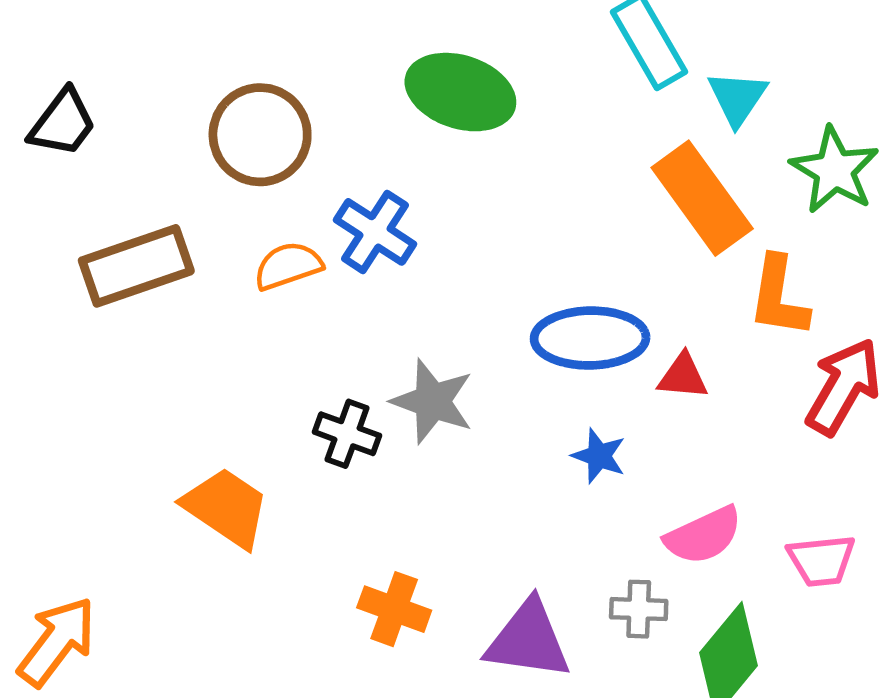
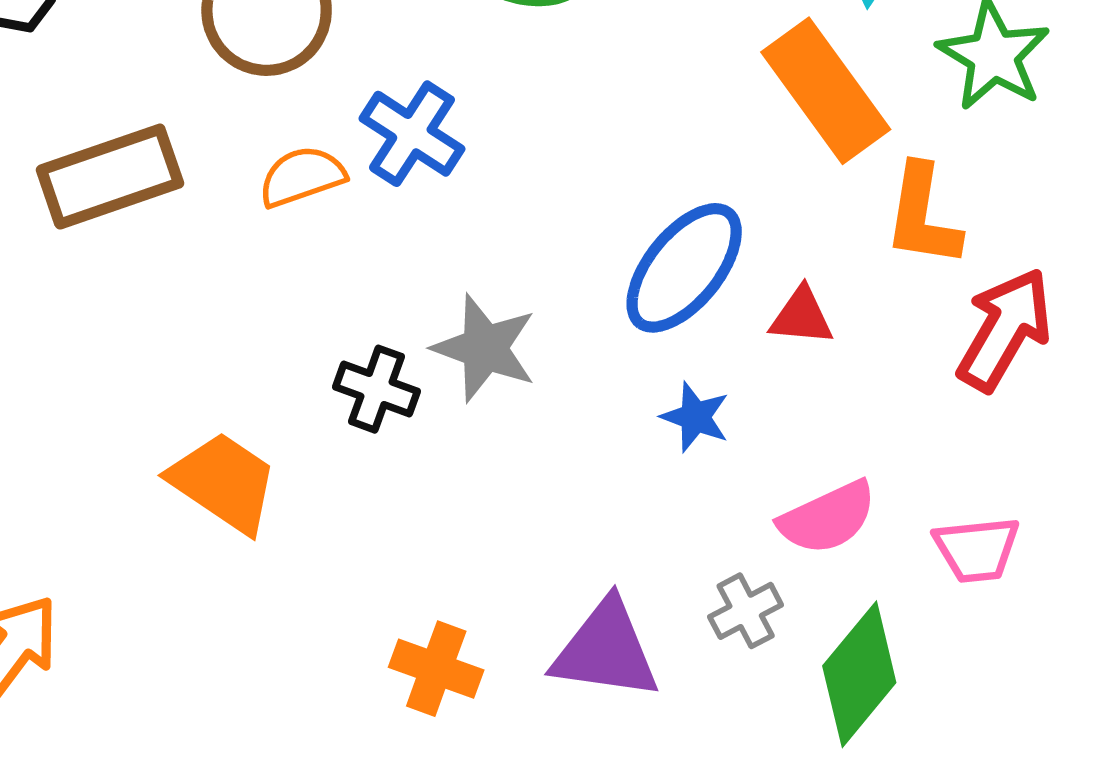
blue ellipse: (590, 338) -> (684, 268), turned -50
orange cross: (394, 609) -> (436, 669), moved
gray cross: (639, 609) -> (746, 611), turned -30

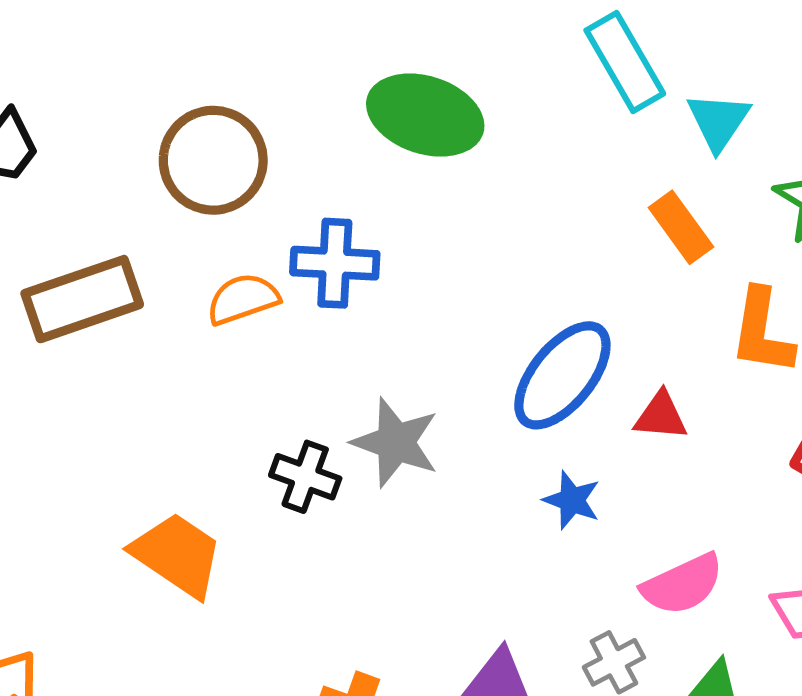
orange rectangle: (826, 91) -> (681, 227), size x0.6
blue cross: (412, 134) -> (335, 263), turned -30

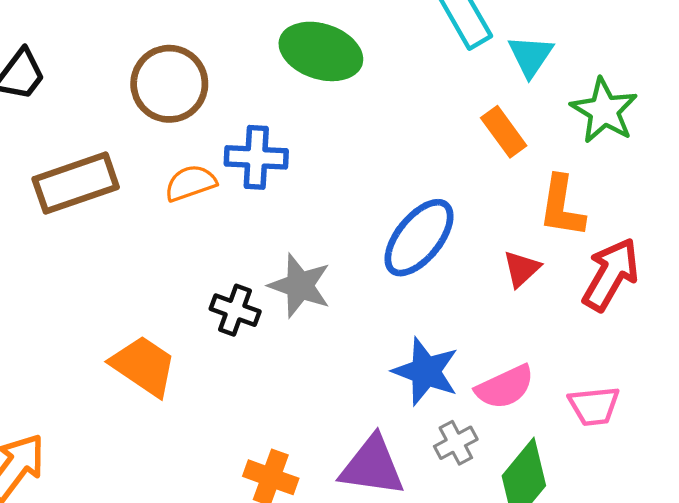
red triangle: (661, 416) -> (522, 269), moved, turned -48
blue star: (572, 500) -> (426, 371), moved, size x1.6

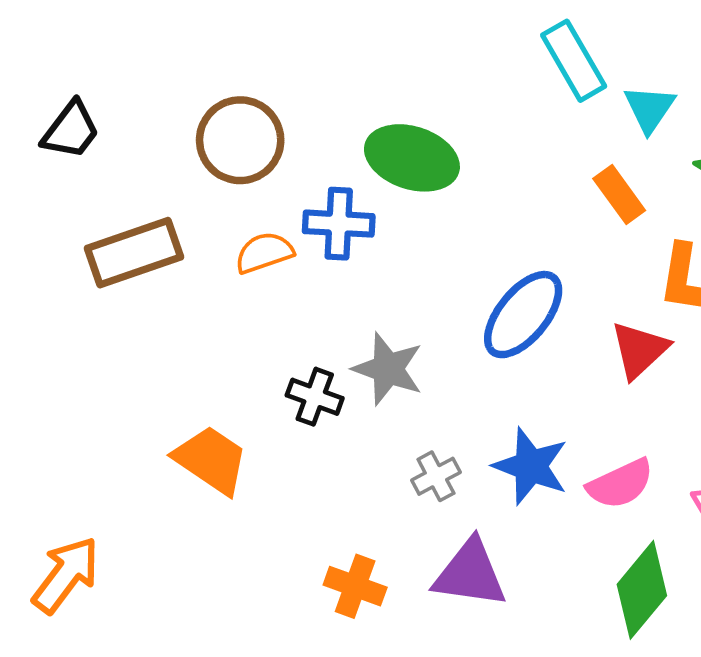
green ellipse: (321, 51) -> (412, 158), moved
red triangle: (522, 269) -> (639, 350), size x1.4
gray cross: (456, 443) -> (436, 476), moved

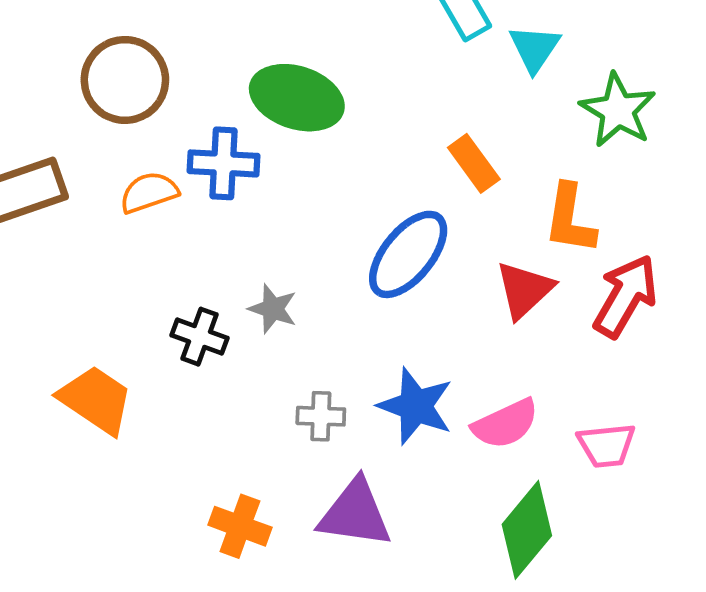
orange rectangle: (619, 195) -> (474, 163), moved
gray star: (388, 369) -> (273, 309), size x0.7
gray cross: (436, 476) -> (321, 416), turned 30

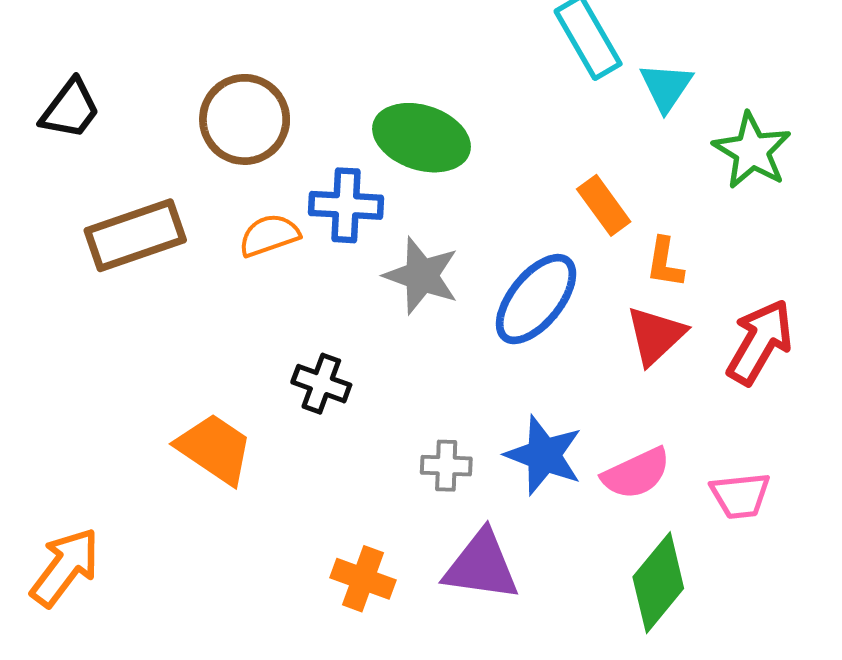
orange L-shape: (570, 219) -> (665, 263), moved, size x0.7
gray star: (273, 309) -> (422, 276), moved, size x1.5

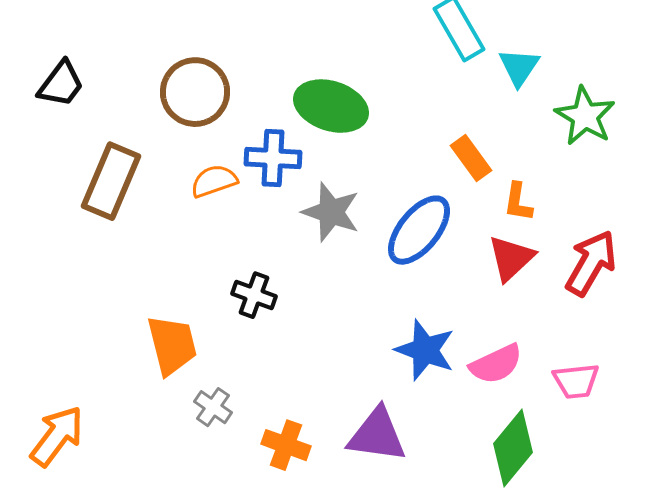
brown rectangle: (135, 235) -> (111, 181), turned -48
orange trapezoid: (215, 449) -> (172, 345), turned 42
gray cross: (446, 466) -> (213, 407), moved, turned 33

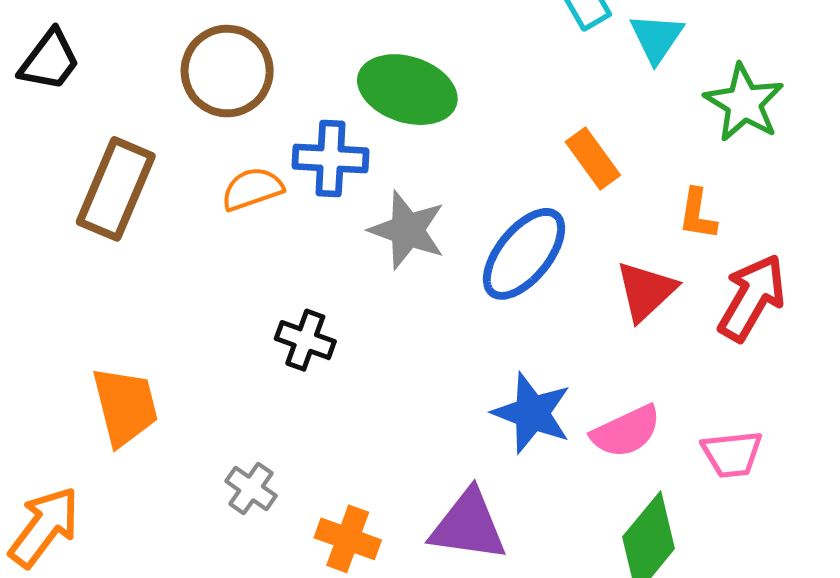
orange L-shape: (518, 202) -> (698, 214), moved
orange trapezoid: (172, 345) -> (125, 406), moved

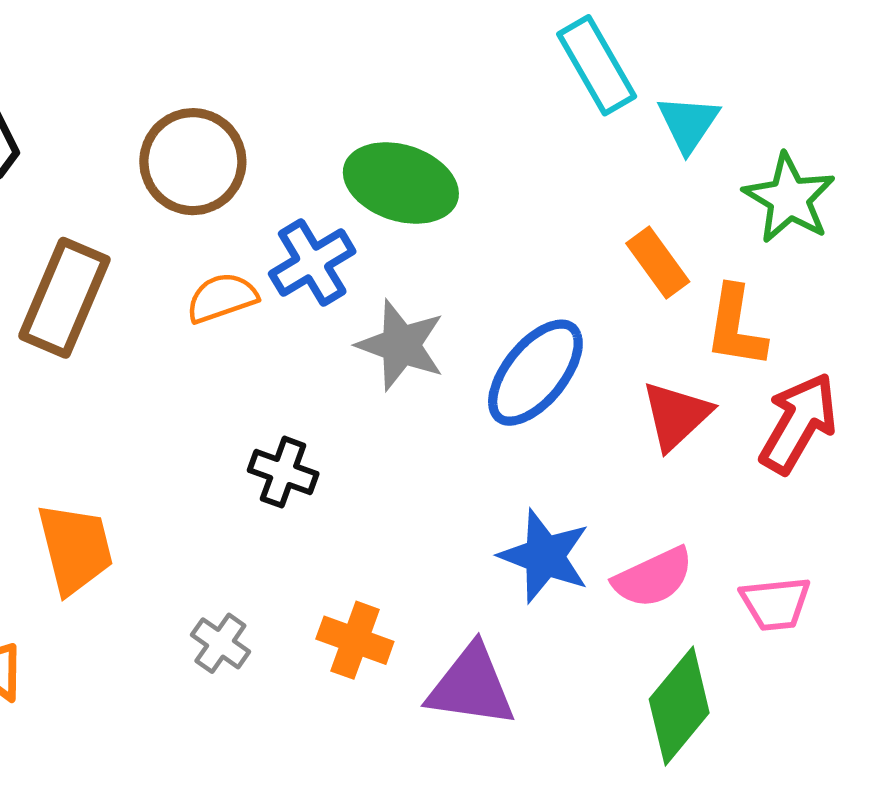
blue cross: (330, 158) -> (312, 263), turned -34
orange rectangle: (593, 158) -> (658, 263), moved
orange L-shape: (698, 214) -> (736, 327), size x1.4
orange cross: (348, 539) -> (355, 640), moved

